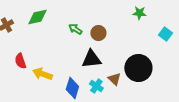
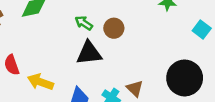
black triangle: (91, 59) -> (89, 53), moved
black circle: (138, 68) -> (185, 78), moved

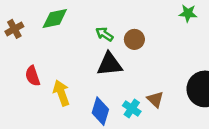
yellow arrow: (40, 82) -> (61, 93), turned 50

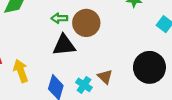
green arrow: (104, 34) -> (59, 18), turned -35
brown circle: (134, 39) -> (86, 23), size x1.5

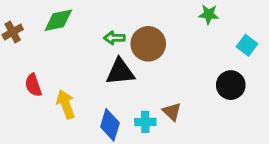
black circle: (149, 67) -> (231, 85), moved, size x0.7
cyan cross: (84, 85) -> (145, 122), turned -35

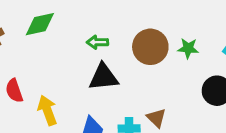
green star: (209, 14) -> (188, 48), moved
brown circle: (148, 44) -> (150, 47), moved

